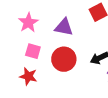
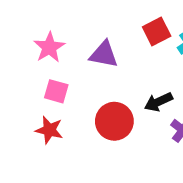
red circle: (64, 59) -> (114, 121), moved

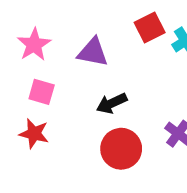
black arrow: (158, 102) -> (112, 103), moved
red circle: (114, 121) -> (121, 149), moved

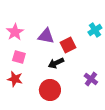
red square: (150, 27) -> (68, 45), moved
red circle: (121, 149) -> (50, 90), moved

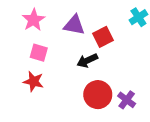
purple cross: (91, 79) -> (127, 100), moved
red circle: (50, 90) -> (98, 95), moved

